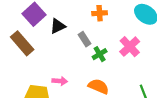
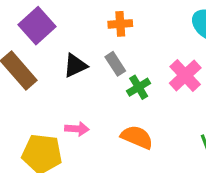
orange cross: (100, 13) -> (120, 24), moved
black triangle: (58, 26) -> (75, 66), moved

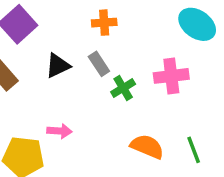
pink cross: (185, 76) -> (171, 76), turned 36
orange semicircle: (137, 137) -> (147, 147), moved

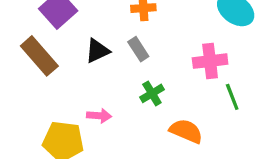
green cross: (123, 88) -> (152, 93), moved
green line: (194, 150) -> (232, 97), moved

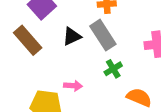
gray rectangle: (138, 49) -> (103, 35), size x1.6

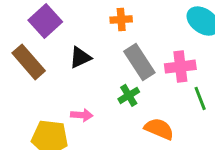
gray rectangle: (103, 35) -> (139, 62), moved

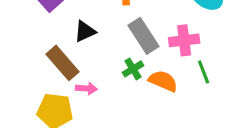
brown rectangle: (29, 62) -> (62, 63), moved
orange semicircle: (159, 129) -> (163, 81), moved

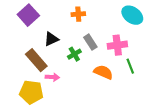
gray rectangle: (144, 36) -> (90, 42), size x0.7
green cross: (133, 69) -> (74, 54), moved

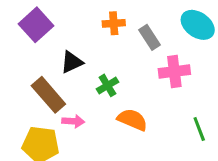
gray rectangle: (90, 42) -> (149, 37), moved
green line: (130, 66) -> (199, 129), moved
orange semicircle: (103, 72) -> (132, 120), moved

